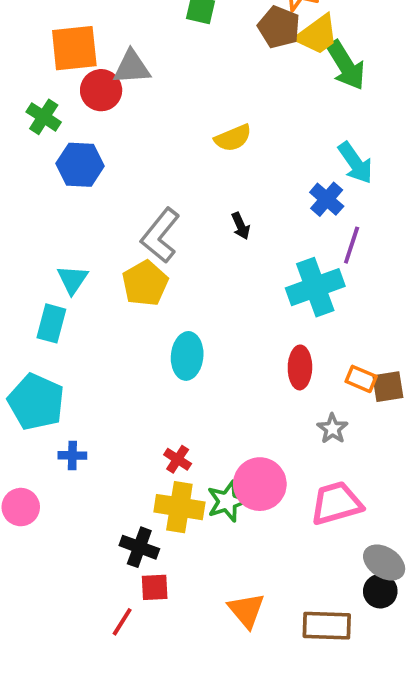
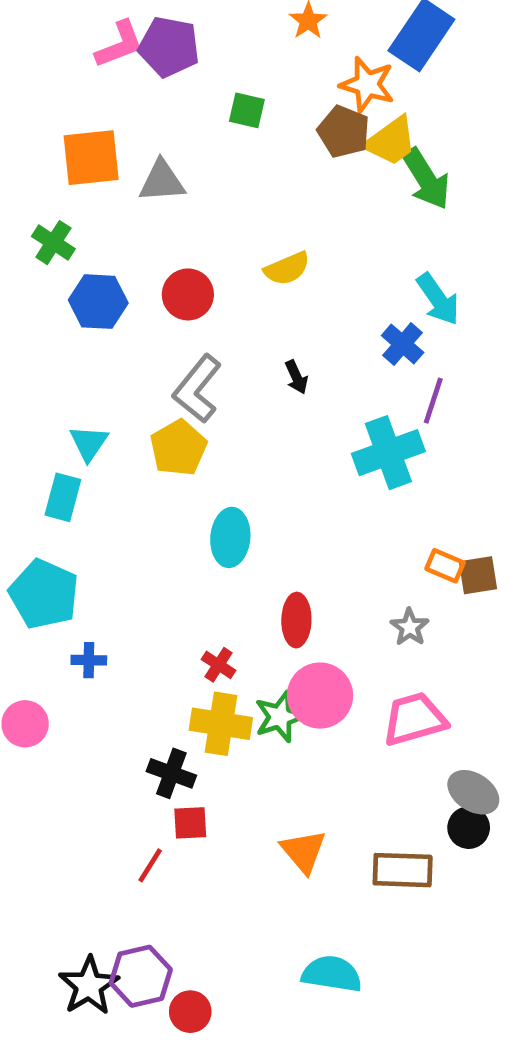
red circle: (101, 90) -> (188, 294), moved
red ellipse: (300, 367) -> (296, 620), moved

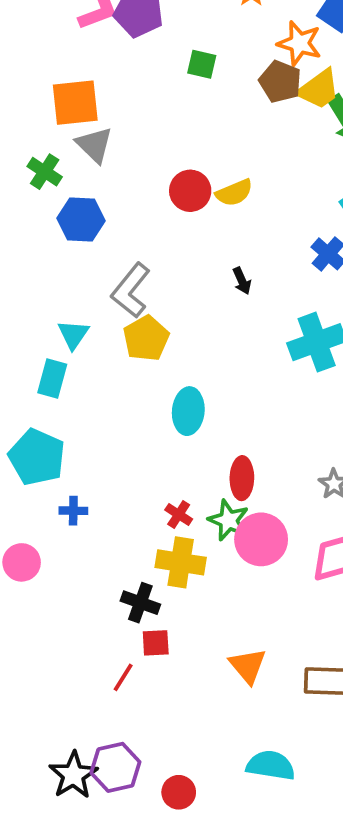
gray triangle: (162, 181) -> (94, 145), moved, turned 48
red circle: (188, 294) -> (190, 191), moved
gray L-shape: (197, 389) -> (131, 290), moved
green star: (280, 717) -> (228, 520), moved, turned -30
red circle: (190, 1012) -> (179, 792), moved

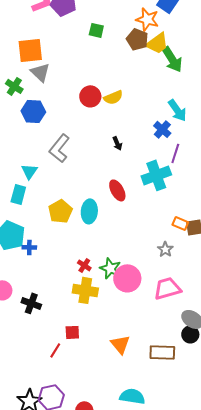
yellow pentagon: (146, 338) -> (60, 211), moved
red ellipse: (242, 478) -> (117, 190), moved, turned -30
blue cross: (73, 511) -> (29, 247), moved
black cross: (140, 603) -> (31, 303), moved

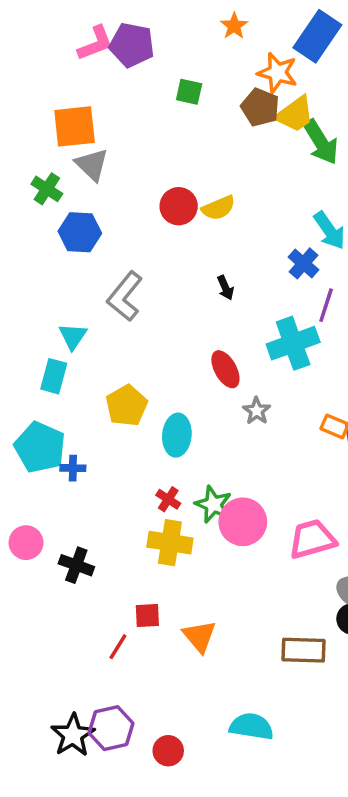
cyan ellipse: (89, 211) -> (177, 435), moved
gray star: (165, 249) -> (257, 411), moved
orange triangle: (120, 344) -> (199, 636), moved

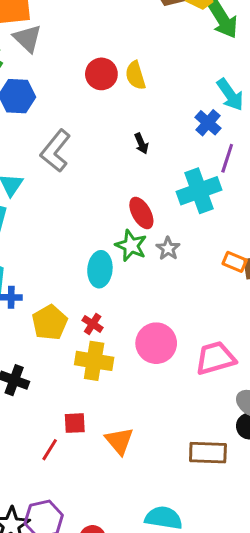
yellow semicircle: (218, 208) -> (135, 75), turned 96
yellow pentagon: (127, 406) -> (50, 322), moved
green star: (213, 504) -> (131, 246), moved

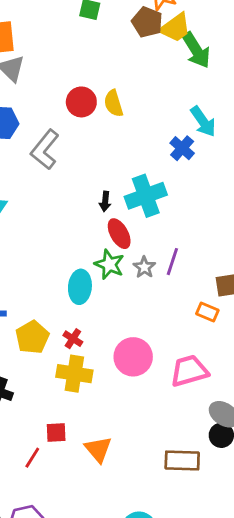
black arrow: (141, 143) -> (105, 201), moved, turned 30
gray L-shape: (56, 151) -> (45, 150), moved
purple line: (227, 158) -> (172, 262), moved
cyan cross: (199, 191) -> (146, 196), moved
orange rectangle: (235, 262) -> (207, 312), moved

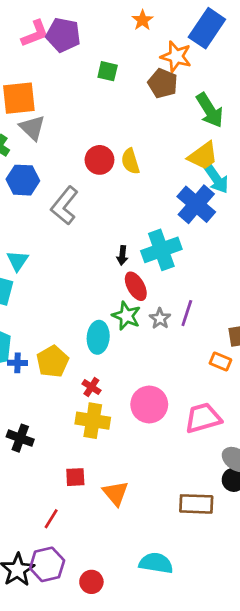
yellow trapezoid: (175, 28) -> (203, 156), moved
blue cross: (182, 148) -> (196, 204), size x1.6
yellow pentagon: (32, 337) -> (52, 361), moved
red line: (32, 458) -> (51, 519), moved

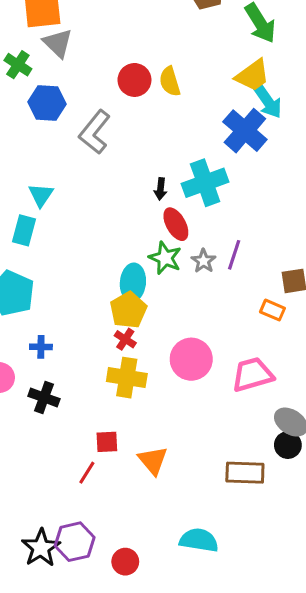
yellow pentagon: (52, 361) -> (128, 310), moved
blue cross: (18, 363) -> (41, 347), moved
red line: (51, 519) -> (87, 473), moved

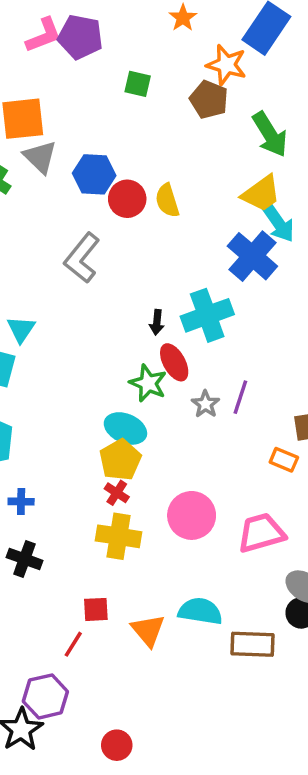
blue hexagon: (47, 103) -> (94, 174), moved
green star: (165, 258) -> (148, 383), moved
cyan ellipse: (133, 282) -> (125, 428), turned -72
cyan semicircle: (199, 540) -> (200, 611), moved
purple hexagon: (75, 542) -> (45, 696), moved

